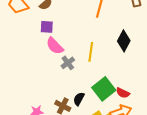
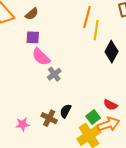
yellow line: (91, 52) -> (96, 30), moved
green square: (104, 89) -> (93, 117), moved, size x0.6

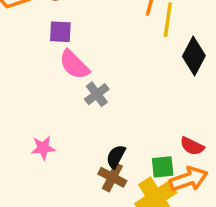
green square: (93, 117) -> (163, 167), turned 32
brown cross: (49, 118) -> (112, 177), moved
pink star: (23, 124) -> (43, 148), moved

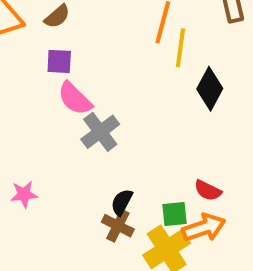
gray cross: (97, 94) -> (100, 132), size x1.4
pink star: (43, 148) -> (24, 194), moved

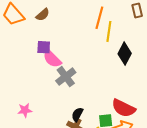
purple square: (59, 61) -> (44, 47), moved
red semicircle: (208, 190) -> (124, 108), size x1.6

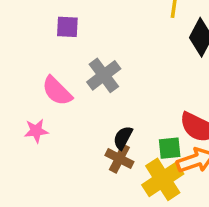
pink semicircle: (52, 59) -> (57, 91), moved

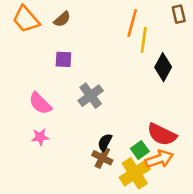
pink semicircle: (57, 91) -> (40, 103), moved
green square: (170, 148) -> (140, 150), turned -30

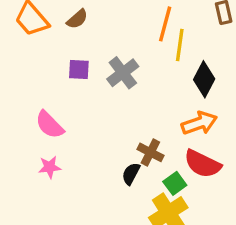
gray cross: (91, 96) -> (123, 73), moved
brown cross: (102, 158) -> (150, 152), moved
orange arrow: (159, 159) -> (199, 123), moved

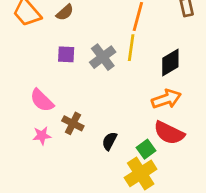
yellow line: (180, 45) -> (131, 48), moved
black diamond: (204, 79) -> (170, 62), turned 32
brown cross: (150, 152) -> (73, 123), moved

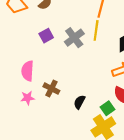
purple square: (66, 54) -> (46, 36), turned -32
pink semicircle: (42, 100) -> (28, 71), turned 48

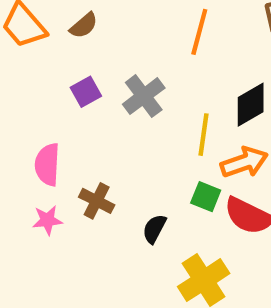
yellow line: (96, 30) -> (204, 135), moved
green square: (107, 108) -> (206, 197), moved, turned -32

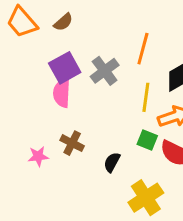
orange line: (199, 32) -> (143, 49), moved
purple square: (86, 92) -> (65, 68), size x1.5
pink semicircle: (47, 165) -> (62, 93), moved

